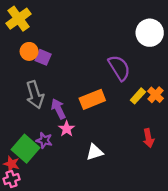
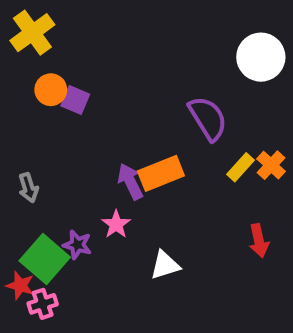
gray arrow: (35, 95) -> (28, 188), moved, size x0.6
purple arrow: (58, 109) -> (130, 181), moved
pink cross: (11, 179) -> (43, 304), moved

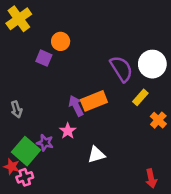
white circle: (261, 57) -> (152, 64), moved
orange circle: (51, 90) -> (61, 41), moved
orange cross: (271, 165) -> (158, 120), moved
red arrow: (259, 241) -> (151, 178), moved

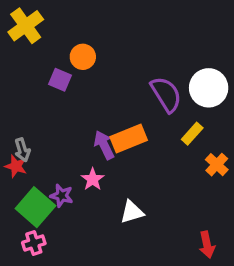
red star: (12, 167) -> (16, 166), moved

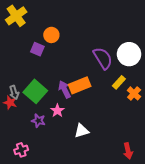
orange cross: (217, 165) -> (134, 93), moved
green square: (35, 207) -> (35, 91), moved

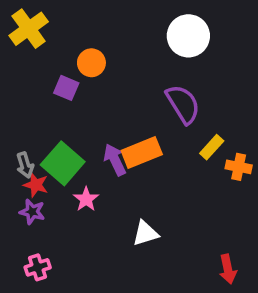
white circle: (129, 54) -> (188, 36), moved
orange cross: (134, 93) -> (239, 167), turned -32
red star: (10, 103) -> (36, 185), moved
pink star: (57, 111) -> (86, 199), moved
purple star: (38, 121) -> (32, 212), moved

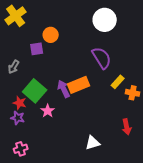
purple square: (66, 88) -> (37, 49), turned -32
gray arrow: (25, 165) -> (14, 67), moved, turned 48
white triangle: (145, 233) -> (93, 143), moved
red arrow: (228, 269) -> (127, 127), moved

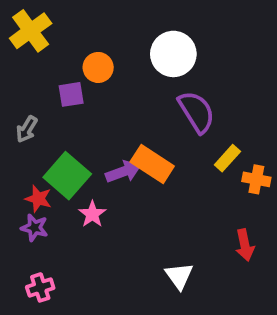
white circle: (105, 20) -> (173, 54), moved
orange rectangle: (79, 85) -> (152, 164), turned 55
purple arrow: (64, 89) -> (123, 172), turned 96
white triangle: (93, 143) -> (179, 276), turned -49

